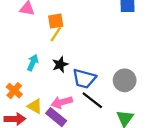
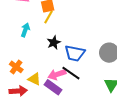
cyan arrow: (33, 63) -> (25, 30), moved
black line: (92, 100) -> (71, 73), moved

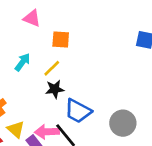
yellow line: (48, 17) -> (52, 68), moved

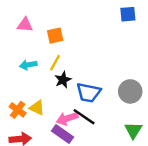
cyan arrow: (23, 62) -> (28, 65), turned -119
yellow triangle: (16, 129) -> (37, 108), moved

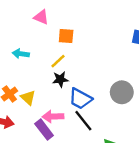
cyan arrow: (28, 65) -> (21, 54), moved
gray circle: (130, 91) -> (122, 92), moved
black line: (84, 117) -> (83, 121), moved

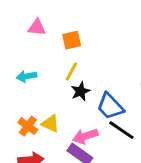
blue trapezoid: (80, 99) -> (110, 106), turned 35

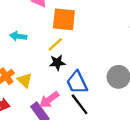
orange square: (72, 40) -> (64, 19), size x1.5
pink arrow: (85, 136) -> (49, 100), turned -36

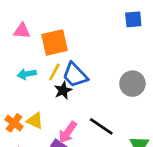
cyan arrow: (18, 36) -> (27, 74), moved
blue trapezoid: (77, 82) -> (75, 75), moved

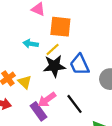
blue trapezoid: (75, 75) -> (80, 65), moved
black star: (63, 90) -> (54, 66), size x1.5

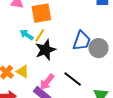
cyan arrow: (31, 44) -> (27, 35), moved, turned 40
blue trapezoid: (80, 65) -> (82, 41), moved, turned -120

